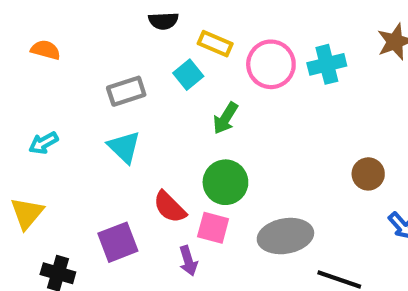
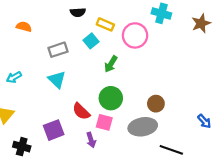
orange semicircle: (46, 50) -> (24, 27), moved
cyan cross: (327, 64) -> (161, 13), moved, turned 30
brown circle: (368, 174) -> (156, 104), moved

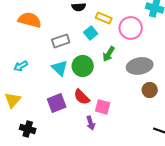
orange semicircle: (24, 27) -> (30, 20), size x1.6
green circle: (111, 98) -> (83, 66), moved
gray ellipse: (143, 127) -> (140, 66), moved
purple square: (54, 130) -> (57, 103), moved

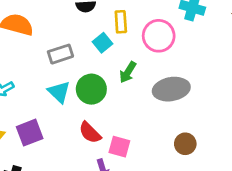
yellow rectangle: (104, 18) -> (121, 22), turned 63
brown circle: (150, 90) -> (185, 144), moved
purple square: (57, 103) -> (30, 133), moved

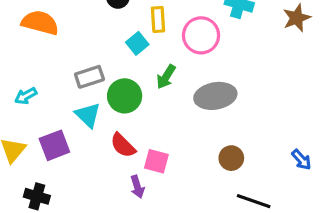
gray rectangle: (60, 54) -> (89, 77), moved
cyan triangle: (59, 92) -> (88, 115), moved

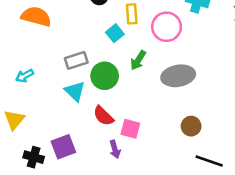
purple square: (54, 145) -> (63, 147), moved

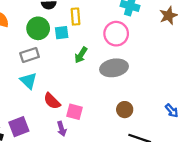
pink circle: (167, 27) -> (116, 34), moved
cyan square: (115, 33) -> (62, 33), turned 32
green circle: (105, 76) -> (38, 28), moved

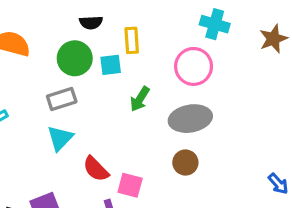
cyan triangle: (28, 81) -> (60, 138), turned 30
brown circle: (125, 110) -> (185, 163), moved

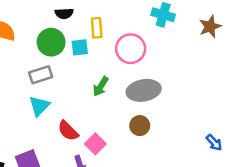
pink circle: (194, 66) -> (131, 49), moved
green arrow: (140, 99) -> (101, 86), moved
pink square: (130, 185) -> (95, 144), turned 30

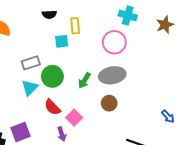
green circle: (51, 42) -> (52, 76), moved
pink circle: (131, 49) -> (114, 42), moved
green arrow: (101, 86) -> (84, 80), moved

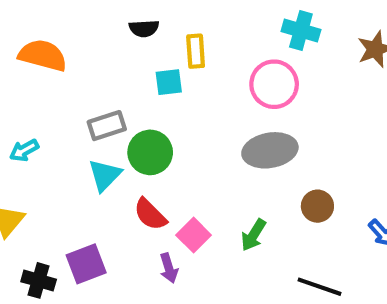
green arrow: (84, 80) -> (253, 235), moved
brown circle: (109, 103) -> (317, 206), moved

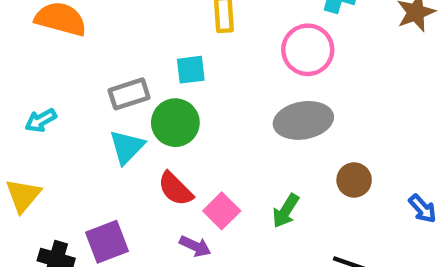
cyan square: (169, 82) -> (191, 70), moved
purple arrow: (169, 268) -> (195, 246), turned -48

